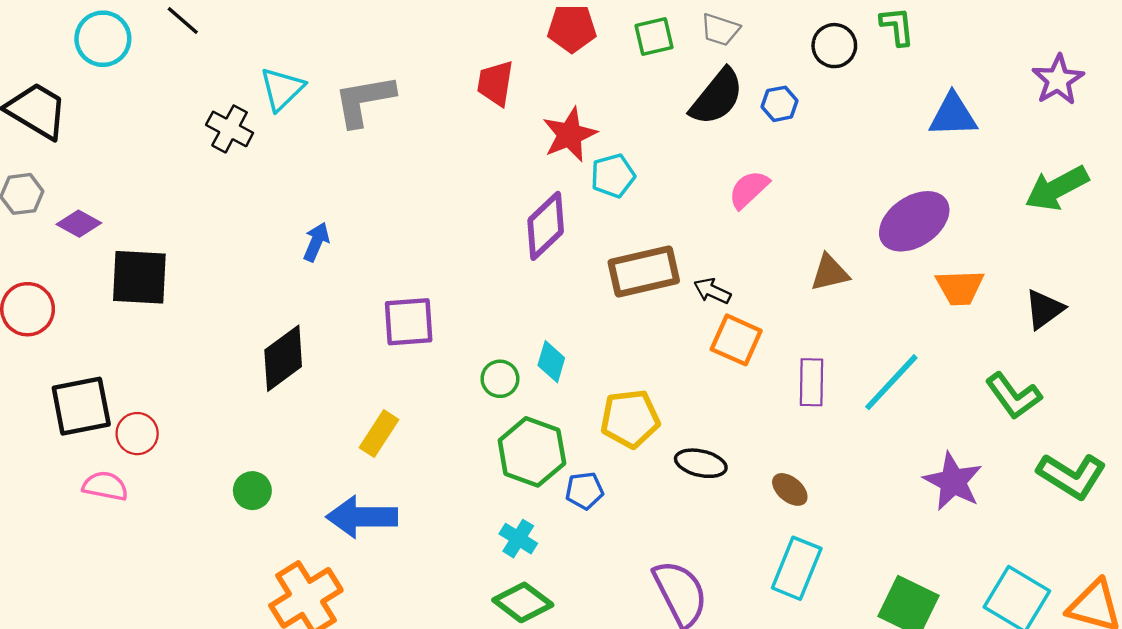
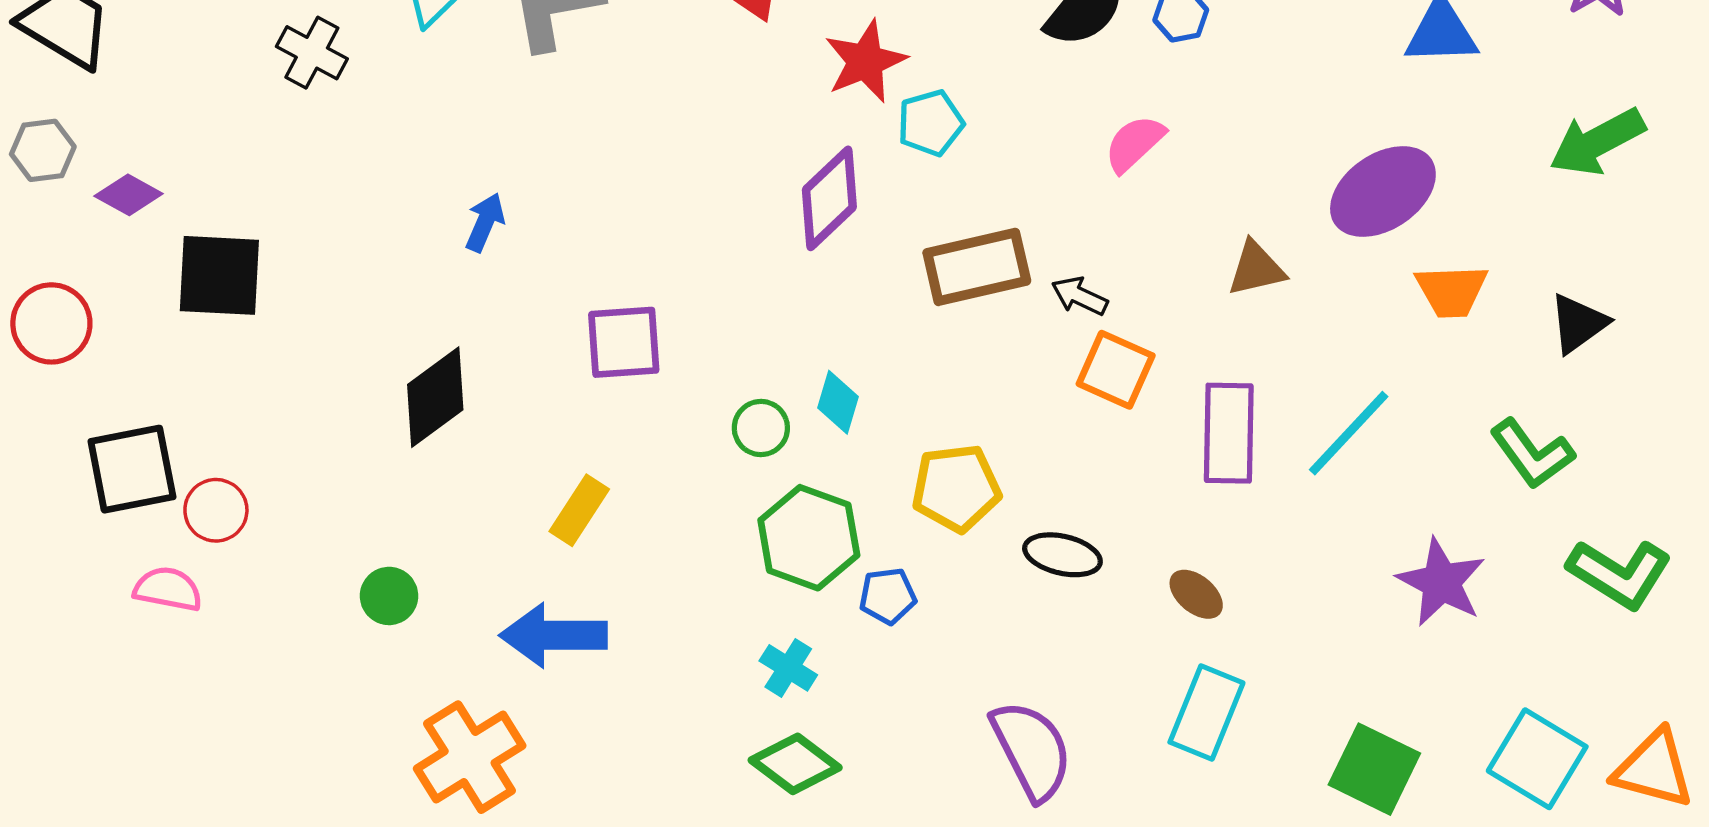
black cross: (230, 129) -> (312, 53), moved
purple rectangle: (811, 382) -> (1229, 433), size x1.4

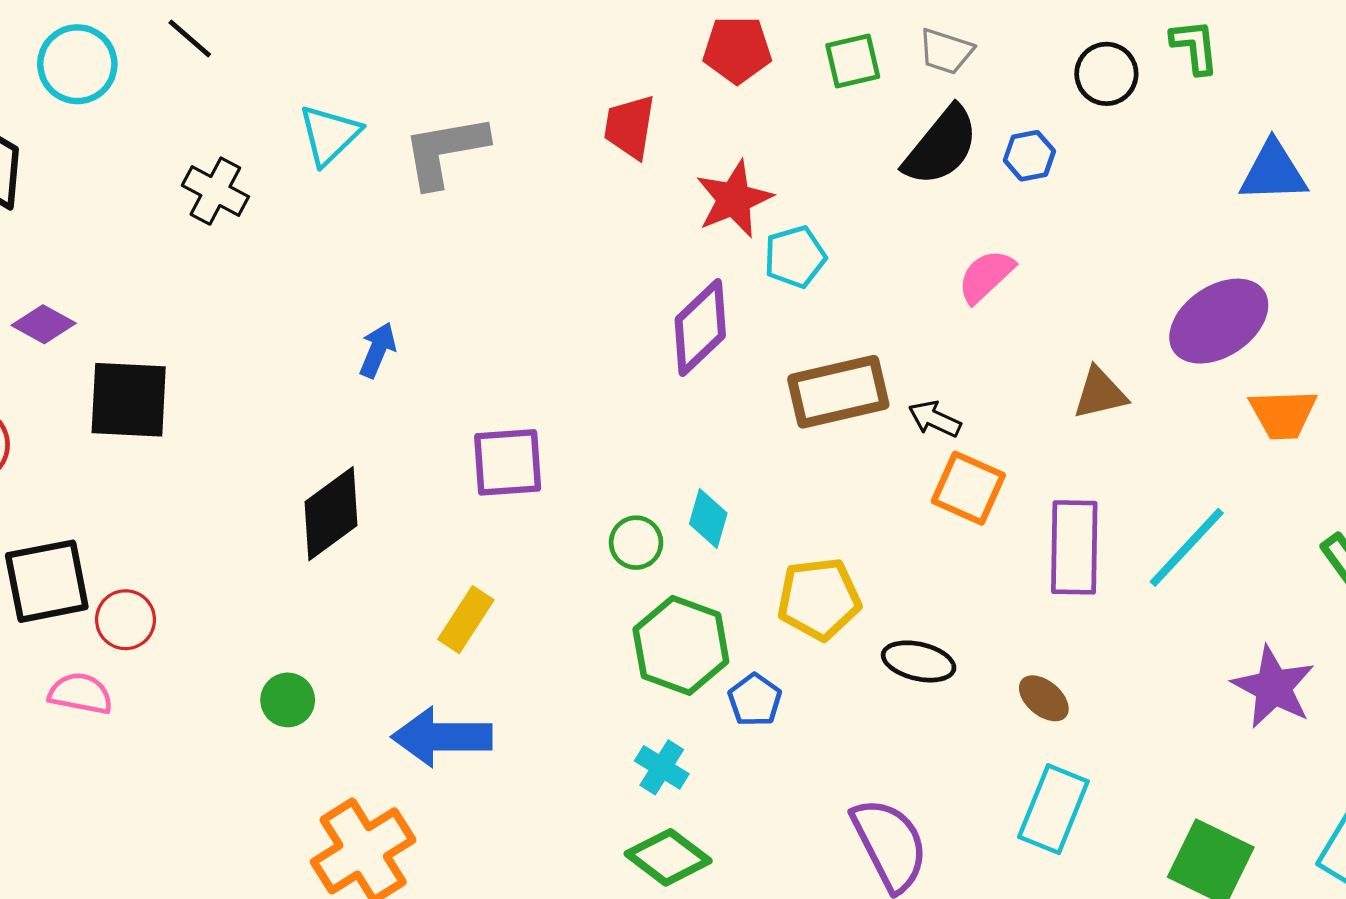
blue pentagon: (888, 596) -> (755, 700), turned -30

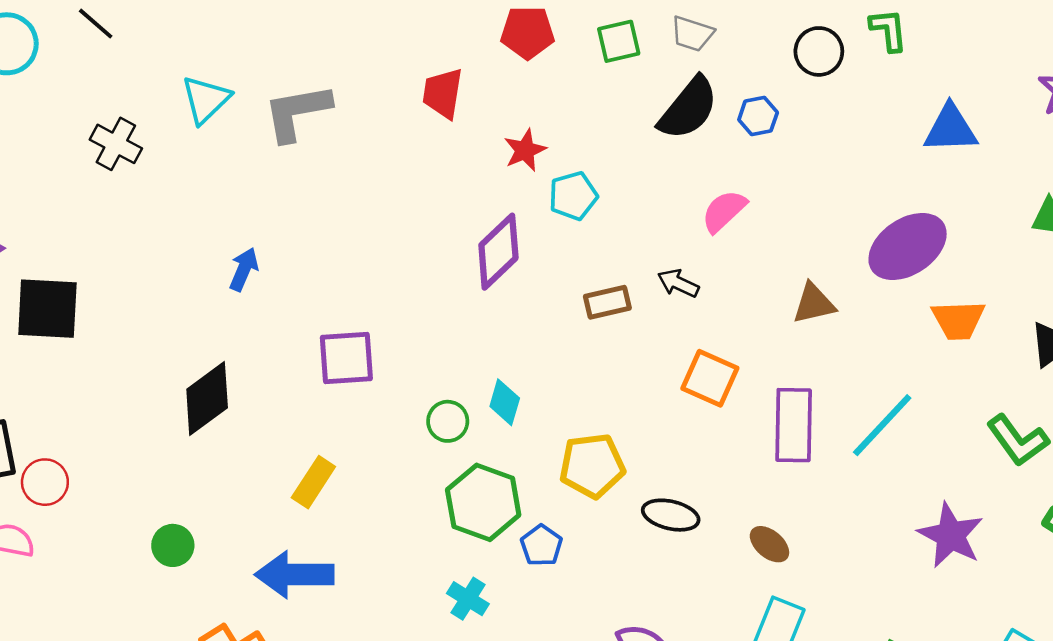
red star: (734, 199) -> (525, 150), size x0.7
brown rectangle: (838, 392) -> (607, 302), size x0.6
black arrow: (935, 419) -> (678, 283), moved

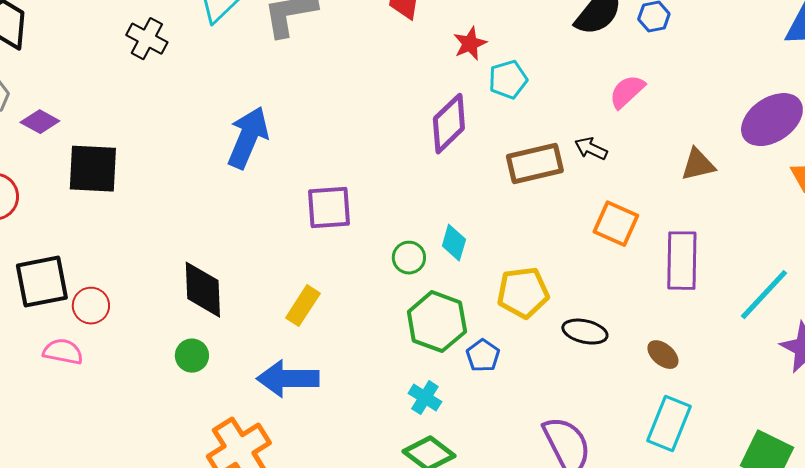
blue arrow: (244, 269) -> (248, 138), size x1.8
brown rectangle: (607, 302) -> (535, 164), size x1.5
black diamond: (207, 399) -> (203, 290), moved, turned -56
cyan line: (882, 425) -> (764, 295), moved

